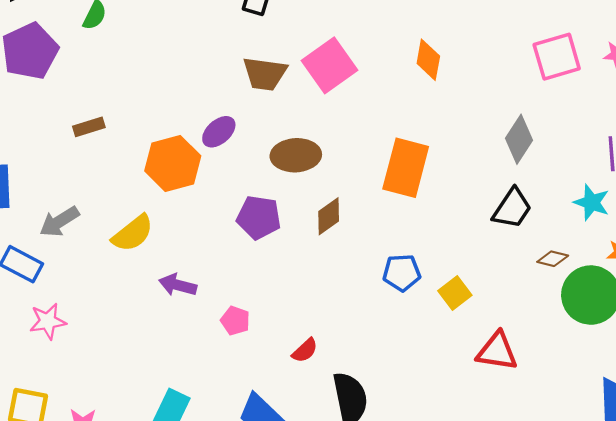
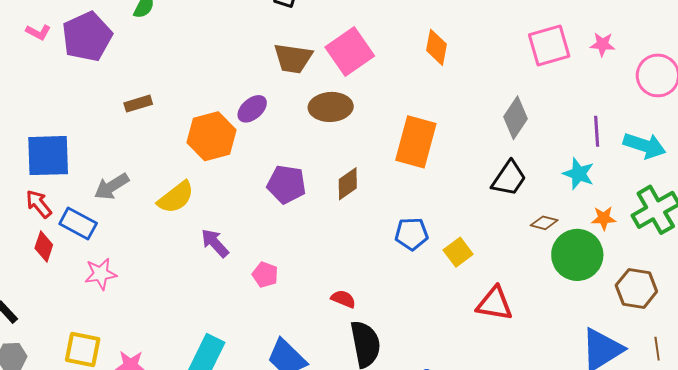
brown ellipse: (296, 155) -> (331, 107), moved
purple arrow: (178, 285) -> (215, 243), turned 32
red semicircle: (305, 350) -> (343, 299), moved, turned -115

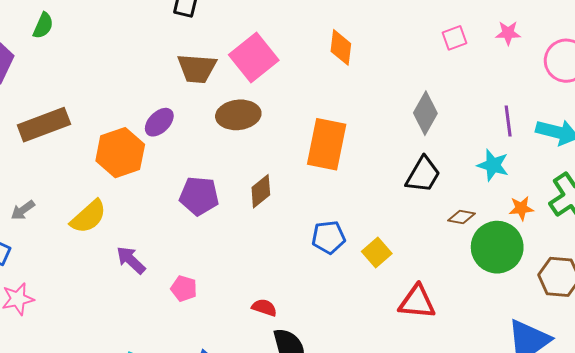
pink square: (549, 46) -> (454, 38), size x0.6
brown rectangle: (138, 104) -> (44, 125), size x1.8
gray arrow: (112, 186) -> (23, 210), size x0.7

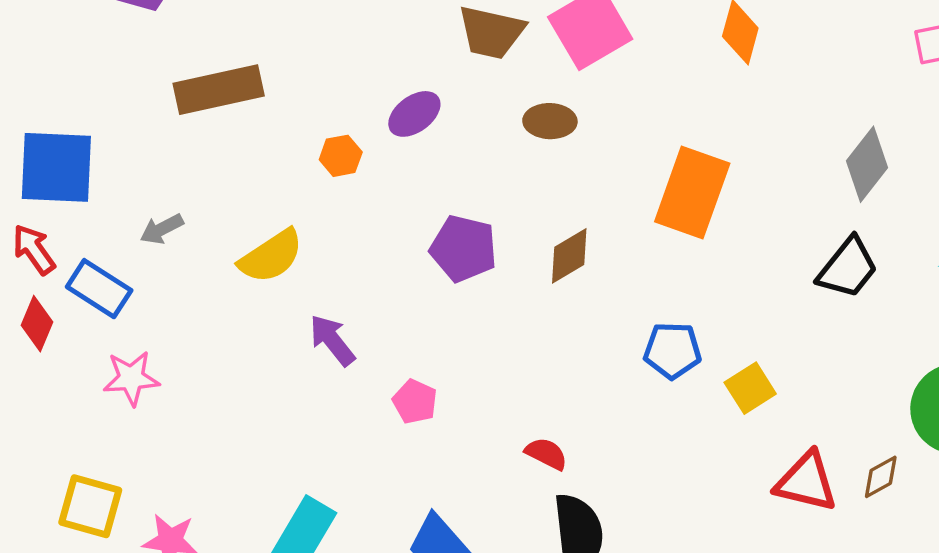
brown ellipse: (238, 115) -> (550, 121), size x0.7
orange hexagon: (120, 153) -> (341, 156), size x0.5
brown diamond: (461, 217) -> (881, 477), moved, turned -48

